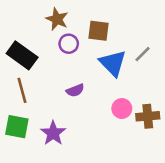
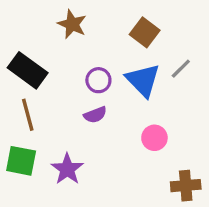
brown square: (98, 31) -> (145, 32), moved, turned 30
purple circle: (69, 44) -> (98, 80), moved
brown cross: (148, 116) -> (186, 186), moved

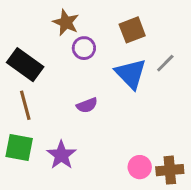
brown square: (145, 32) -> (132, 30), turned 32
purple circle: (98, 80) -> (84, 48), moved
pink circle: (154, 138) -> (140, 167), moved

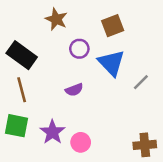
purple circle: (84, 48) -> (79, 49), moved
gray line: (165, 63) -> (141, 82), moved
pink circle: (140, 167) -> (81, 142), moved

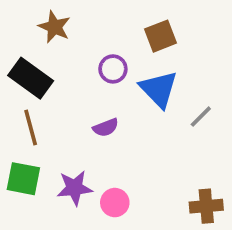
brown star: (56, 19) -> (54, 27), moved
purple star: (52, 132) -> (75, 188), turned 30

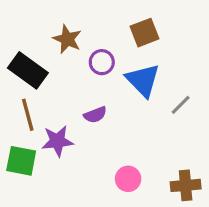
brown star: (54, 27) -> (67, 39), moved
purple star: (75, 188) -> (57, 141), moved
pink circle: (115, 203) -> (128, 179), moved

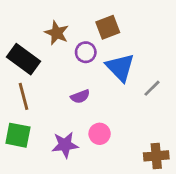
brown square: (145, 33) -> (108, 27), moved
purple star: (57, 141) -> (65, 145), moved
pink circle: (128, 179) -> (100, 134), moved

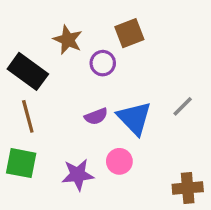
blue triangle: (120, 67) -> (134, 118), moved

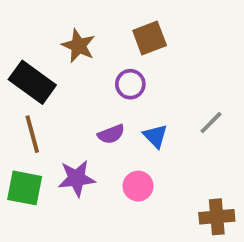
purple circle: (103, 63) -> (130, 84), moved
blue triangle: (134, 118) -> (155, 136), size x0.6
purple star: (78, 175) -> (77, 178), moved

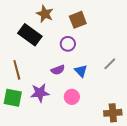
brown star: (78, 46) -> (45, 14), moved
black rectangle: (32, 82) -> (30, 35), moved

